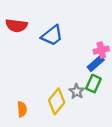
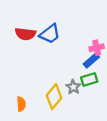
red semicircle: (16, 25) -> (25, 34), moved
green rectangle: (93, 84) -> (89, 80), turned 49

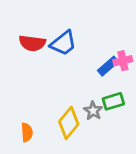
blue rectangle: (91, 60) -> (108, 66), moved

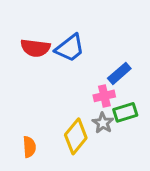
pink cross: (123, 61) -> (104, 96), moved

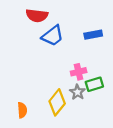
red semicircle: (35, 48) -> (37, 15), moved
blue rectangle: (119, 73) -> (93, 35), moved, turned 30

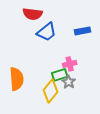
green rectangle: (94, 84) -> (60, 75), moved
orange semicircle: (22, 110) -> (17, 79), moved, size x1.6

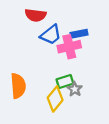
blue rectangle: (83, 31) -> (79, 34), moved
pink cross: (70, 64) -> (69, 47), moved, size x1.5

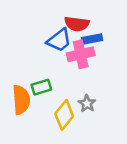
red semicircle: (36, 15) -> (77, 24), moved
green rectangle: (65, 82) -> (41, 87), moved

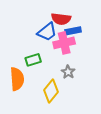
green rectangle: (41, 87) -> (33, 60), moved
gray star: (87, 104) -> (68, 72), moved

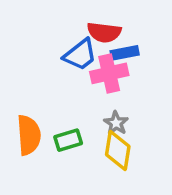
green rectangle: (33, 60) -> (68, 140), moved
yellow diamond: (51, 91) -> (118, 150), moved, turned -30

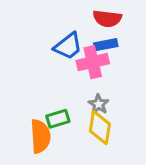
red semicircle: (104, 32) -> (107, 18), moved
orange semicircle: (29, 135) -> (40, 136), moved

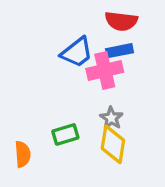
orange semicircle: (40, 136) -> (23, 154), moved, size x0.7

